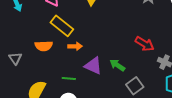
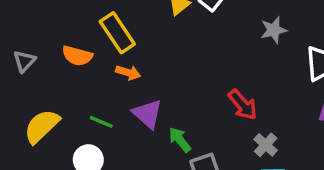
green arrow: (117, 65) -> (180, 140), moved

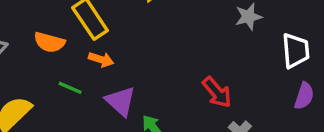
green line: (101, 122) -> (70, 88), moved

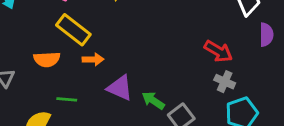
green line: (70, 88) -> (67, 99), moved
red arrow: (217, 92) -> (218, 51), moved

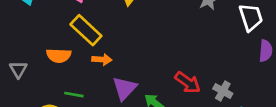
red arrow: (218, 51) -> (188, 82), moved
purple triangle: (120, 88) -> (125, 88), turned 44

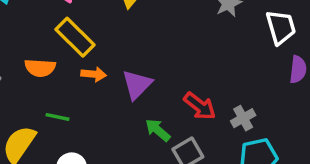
purple triangle: (125, 88) -> (137, 85), moved
gray cross: (223, 91) -> (243, 118), turned 30

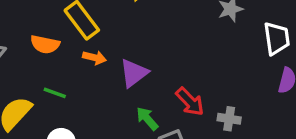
gray cross: (243, 118) -> (229, 119), turned 30

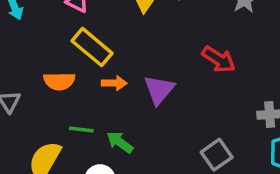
red arrow: (190, 102) -> (219, 59), moved
green arrow: (147, 119) -> (120, 142), moved

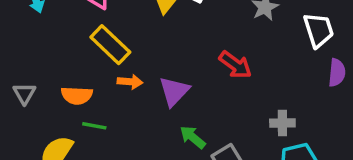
orange semicircle: (59, 81) -> (77, 95), moved
green arrow: (120, 142) -> (193, 137), moved

